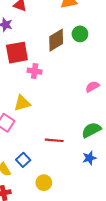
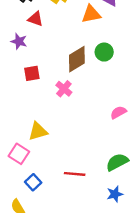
red square: (17, 53) -> (32, 73), size x0.6
pink cross: (35, 71) -> (64, 89), moved, turned 32
blue square: (23, 160) -> (33, 182), moved

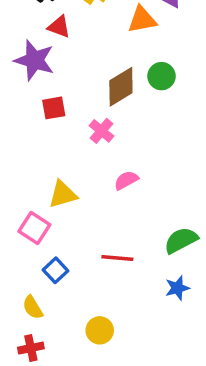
purple star: (19, 41) -> (34, 60), size x1.6
pink semicircle: (118, 112) -> (126, 180), moved

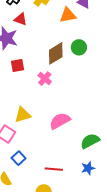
pink semicircle: (126, 180) -> (60, 121), moved, size x1.5
red line: (117, 258) -> (54, 169), moved

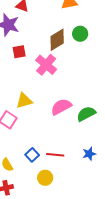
pink cross: (45, 79) -> (46, 65), size x1.5
green semicircle: (90, 141) -> (86, 114), moved
blue square: (19, 158) -> (32, 155), moved

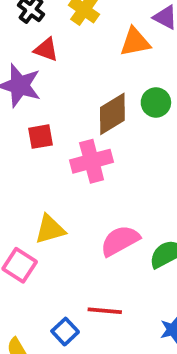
pink cross: (46, 65) -> (92, 161), turned 35
red line: (55, 155) -> (105, 311), moved

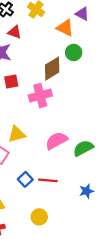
orange triangle: (135, 42) -> (65, 28), turned 36
green circle: (156, 102) -> (74, 52), moved
blue square: (65, 332) -> (25, 179), moved

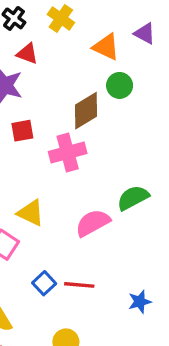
purple triangle: (82, 14) -> (145, 34), moved
yellow triangle: (17, 134) -> (31, 213), turned 42
green semicircle: (83, 148) -> (133, 198), moved

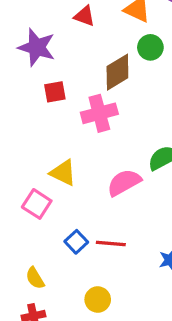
red triangle: (27, 54) -> (84, 16), moved

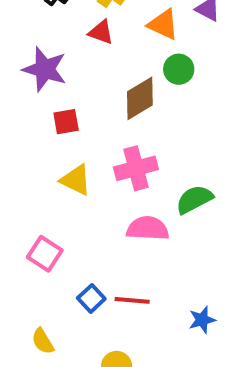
pink cross: (99, 113) -> (136, 168), moved
yellow triangle: (63, 173) -> (76, 180), moved
pink semicircle: (124, 182) -> (148, 229), turned 32

